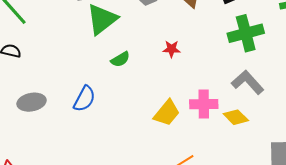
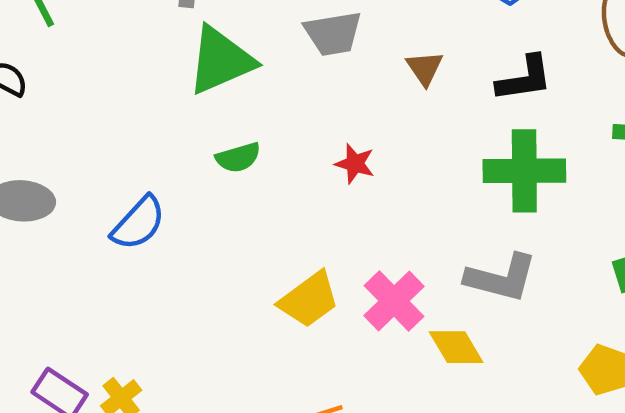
gray L-shape: (248, 82) -> (501, 278), turned 132
pink cross: (204, 104) -> (394, 301), turned 32

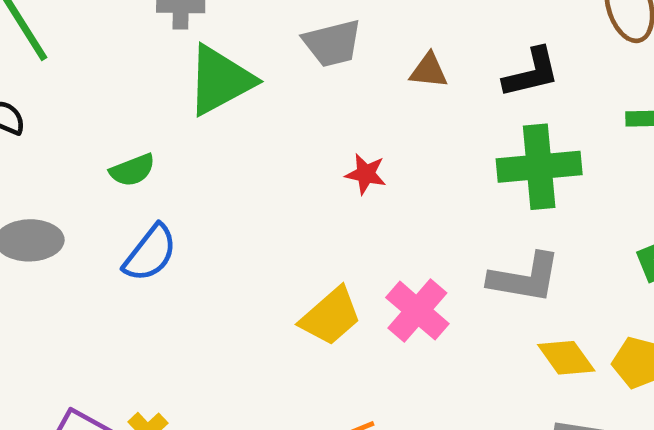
brown triangle: (425, 68) -> (429, 71), turned -45
green semicircle: (238, 158) -> (132, 170), moved
yellow diamond: (456, 347) -> (566, 358), moved

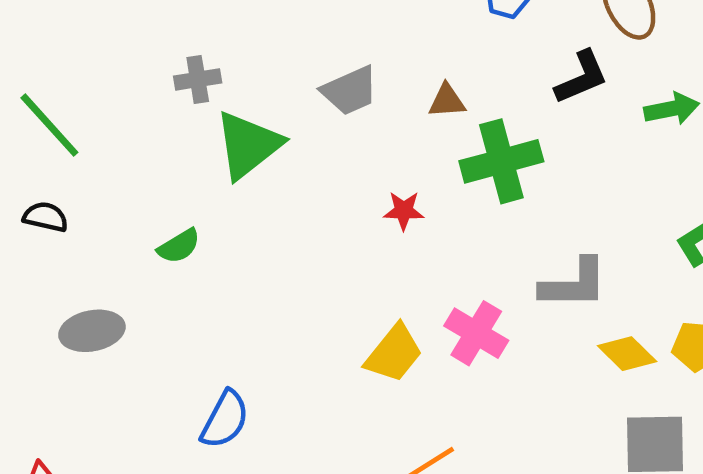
black L-shape: (531, 73) -> (582, 77), moved
green cross: (539, 167) -> (501, 161), moved
blue semicircle: (150, 253) -> (225, 419), moved

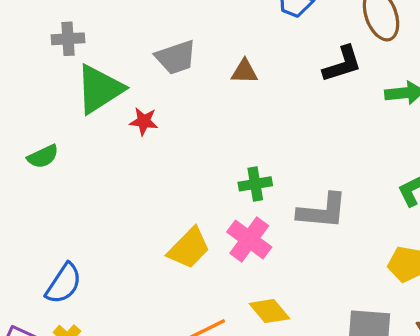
green cross: (501, 161) -> (255, 184), moved, size x0.6
red star: (404, 211) -> (144, 121), moved
yellow diamond: (627, 354) -> (269, 311), moved

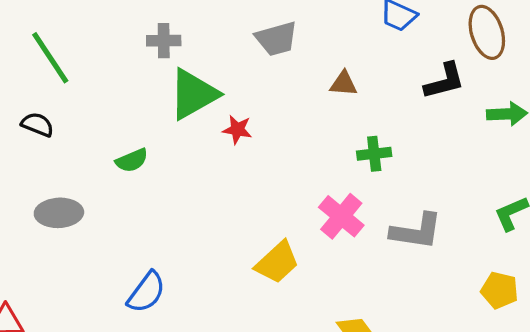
gray trapezoid: (176, 57) -> (276, 39), moved
green cross: (255, 184) -> (374, 154), moved
pink cross: (249, 239) -> (341, 216), moved

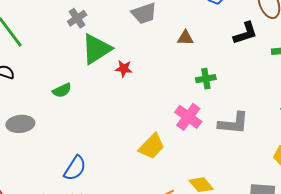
gray cross: (164, 41) -> (77, 18), turned -30

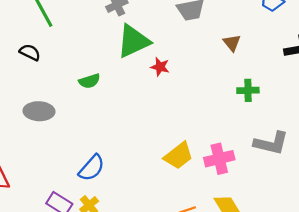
brown triangle: (185, 38) -> (232, 43), turned 42
pink cross: (188, 117) -> (219, 159), moved, turned 32

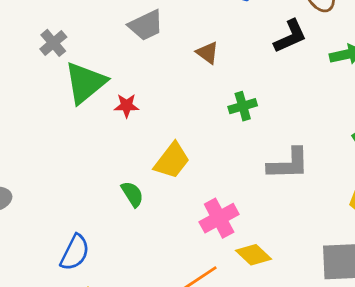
green semicircle: (89, 81) -> (132, 194), moved, turned -90
yellow trapezoid: (179, 156) -> (172, 161), moved
pink cross: (219, 159) -> (219, 218), moved

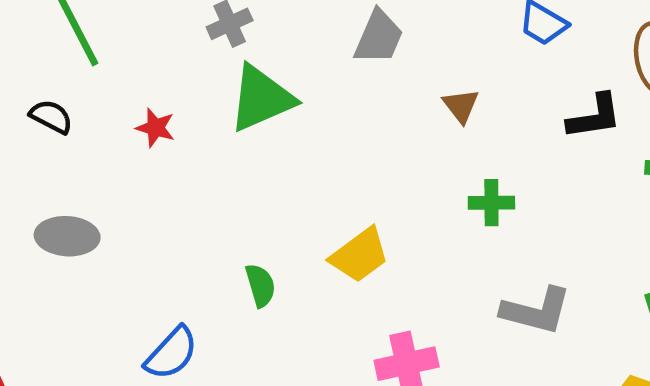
gray trapezoid: (146, 25) -> (379, 37), turned -57
red star: (127, 106) -> (155, 128), moved
green semicircle: (132, 194) -> (260, 285), moved

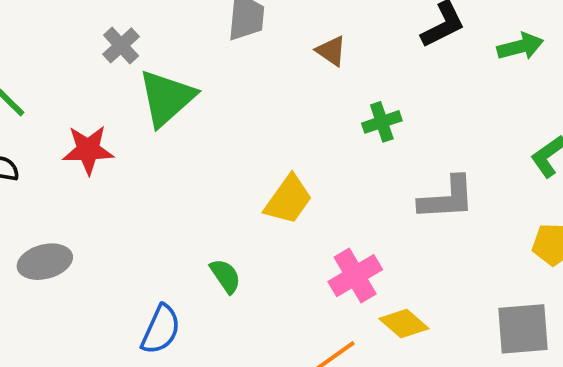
red star: (155, 128) -> (88, 150), size x1.5
green semicircle: (260, 285) -> (225, 276), moved

